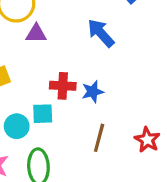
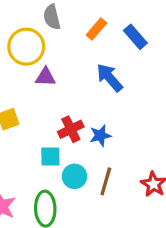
red cross: (63, 86) -> (71, 129), turned -30
cyan circle: (17, 126) -> (74, 176), moved

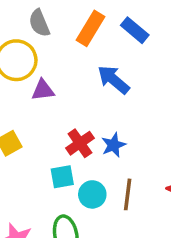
orange rectangle: (96, 29) -> (91, 28), size x1.4

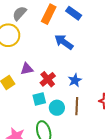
gray semicircle: (39, 23) -> (20, 13), turned 70
purple triangle: (43, 90) -> (27, 69), moved
blue star: (114, 145) -> (75, 80), moved

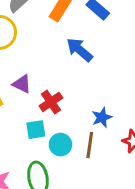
purple triangle: (27, 69) -> (22, 84), turned 32
blue star: (75, 80) -> (102, 117), moved

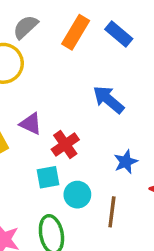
blue arrow: (80, 50) -> (108, 100), moved
brown line: (90, 145) -> (112, 212), moved

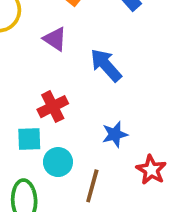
purple triangle: (31, 124) -> (55, 39), moved

